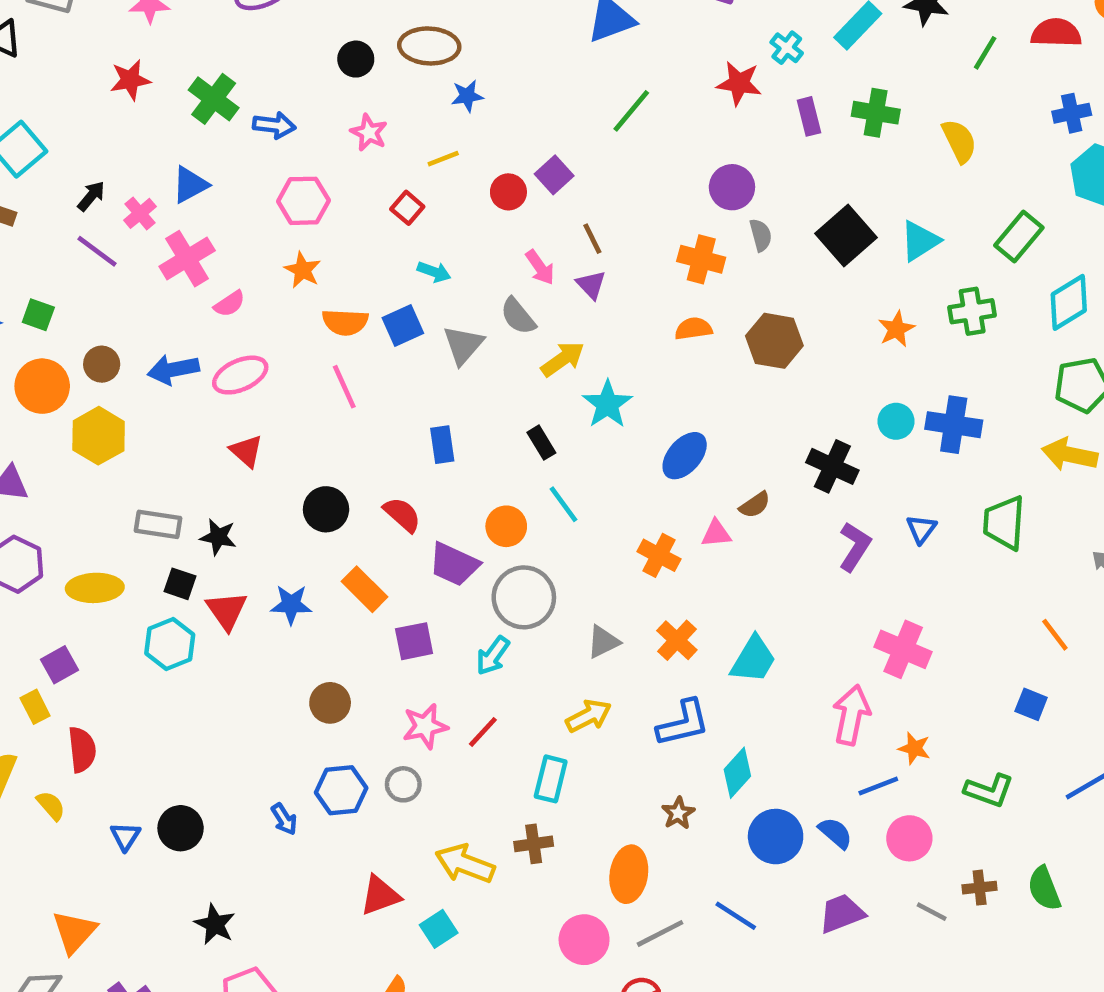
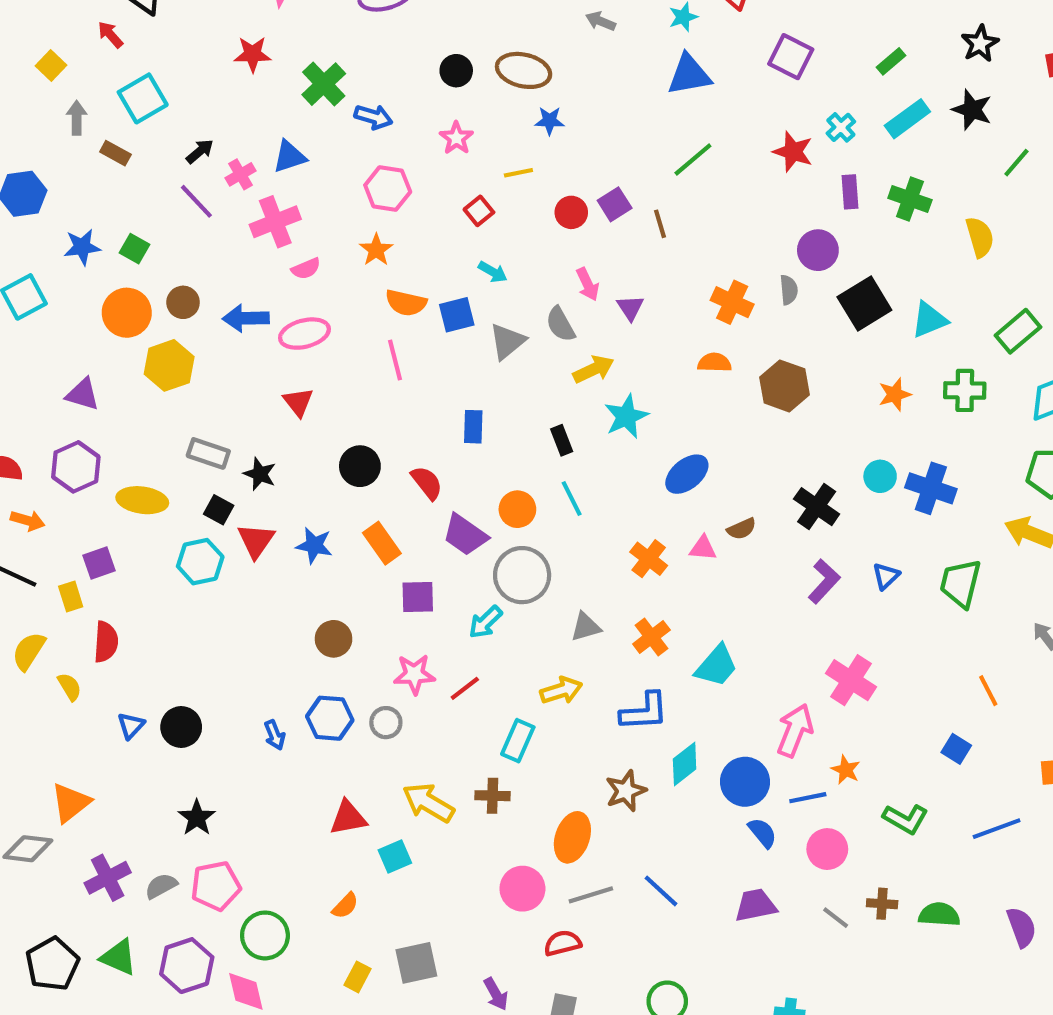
purple circle: (732, 187) -> (818, 250), moved
brown line: (592, 239) -> (660, 224), moved
brown star: (678, 813) -> (626, 791), size x1.4
blue circle: (776, 837) -> (745, 782), moved
green semicircle: (1044, 889) -> (939, 915), turned 105

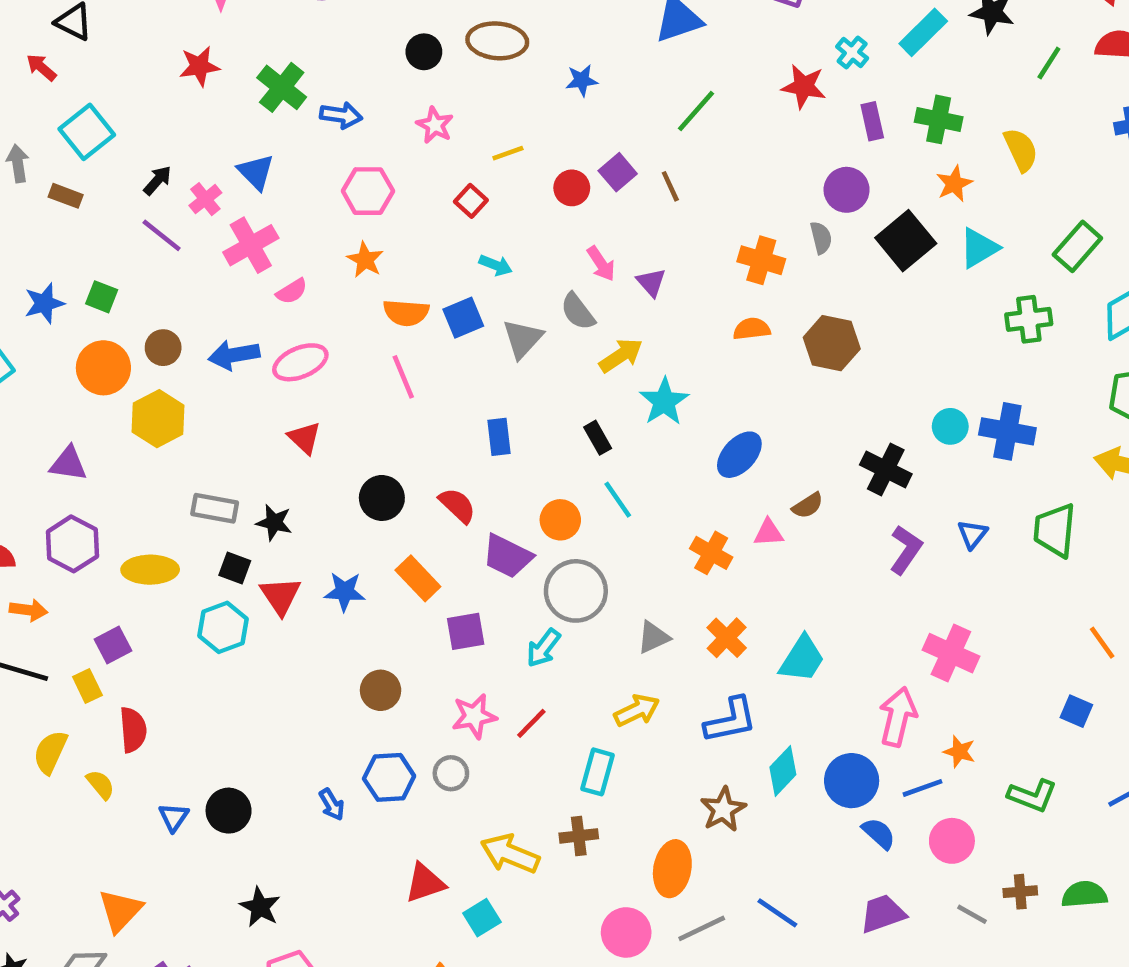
blue star: (550, 121) -> (582, 80), moved
blue triangle: (289, 157) -> (256, 172), turned -48
orange star: (895, 394) -> (954, 184), moved

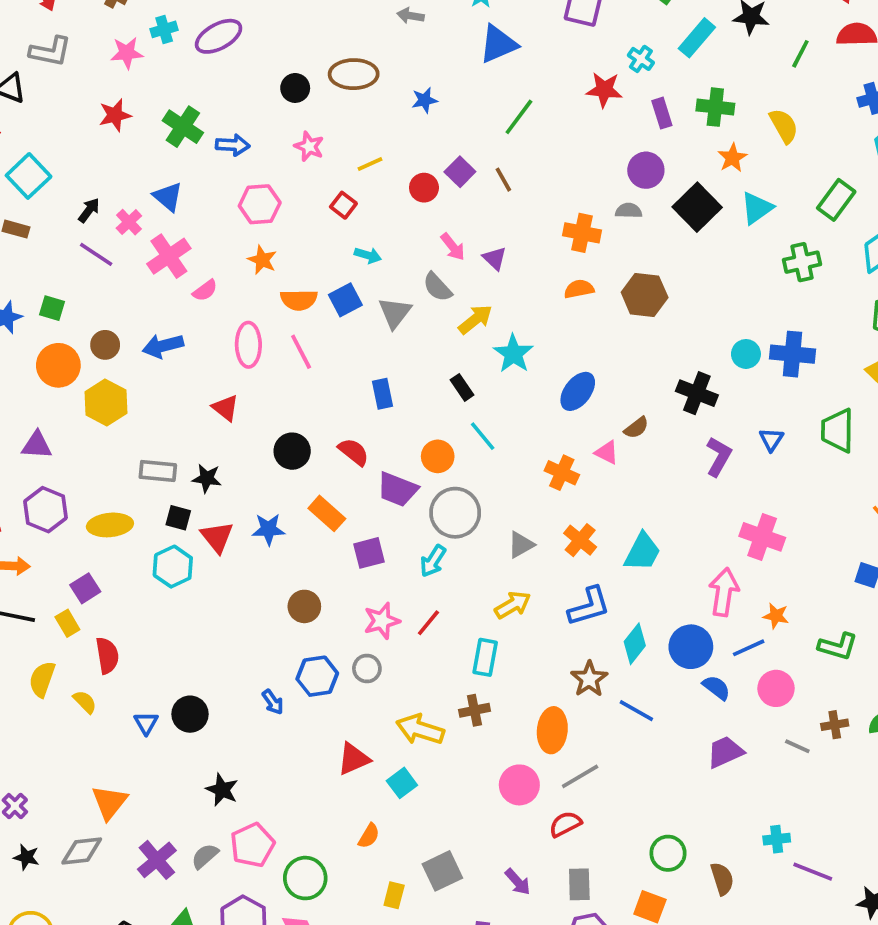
gray semicircle: (821, 238) -> (629, 211), turned -70
pink ellipse: (300, 362) -> (248, 345), moved, turned -63
pink triangle: (769, 533) -> (607, 452), turned 35
blue line: (777, 913) -> (636, 711), moved

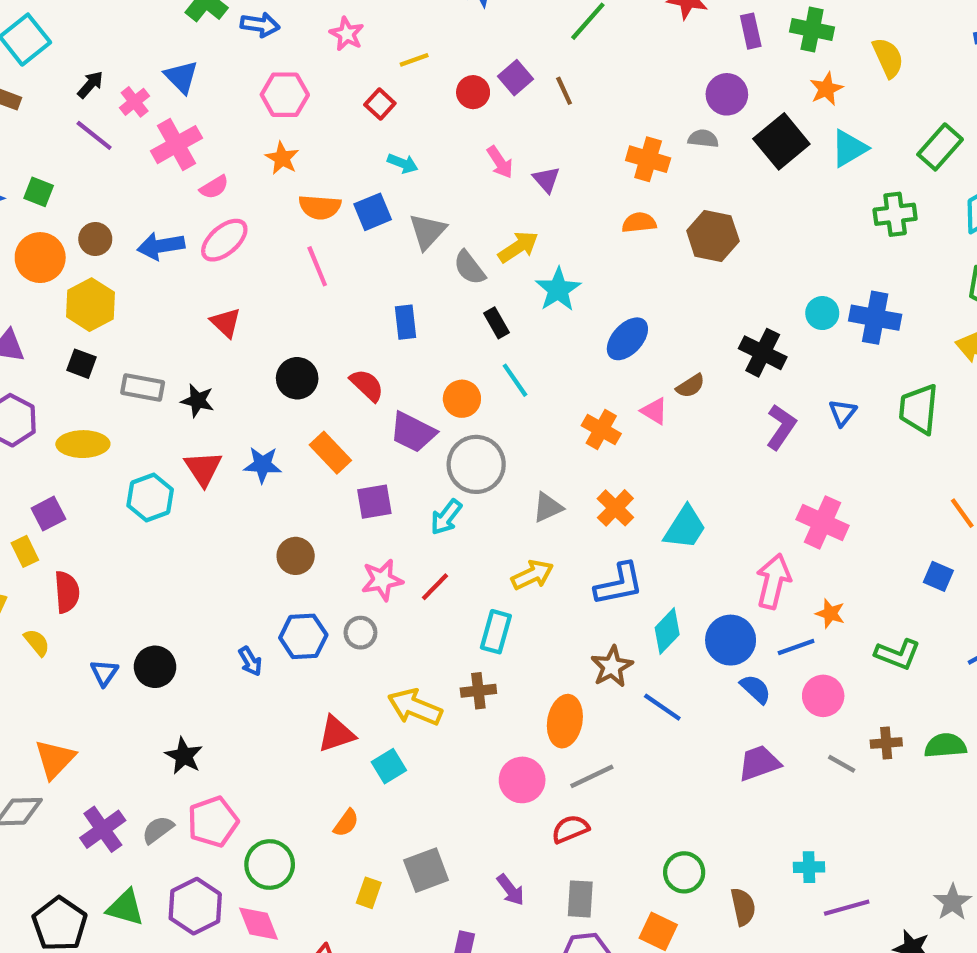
gray semicircle: (437, 287) -> (469, 268), moved
pink ellipse: (248, 345) -> (224, 240), moved, turned 45
black square: (178, 518) -> (82, 364), moved
purple line: (813, 872) -> (847, 908), turned -42

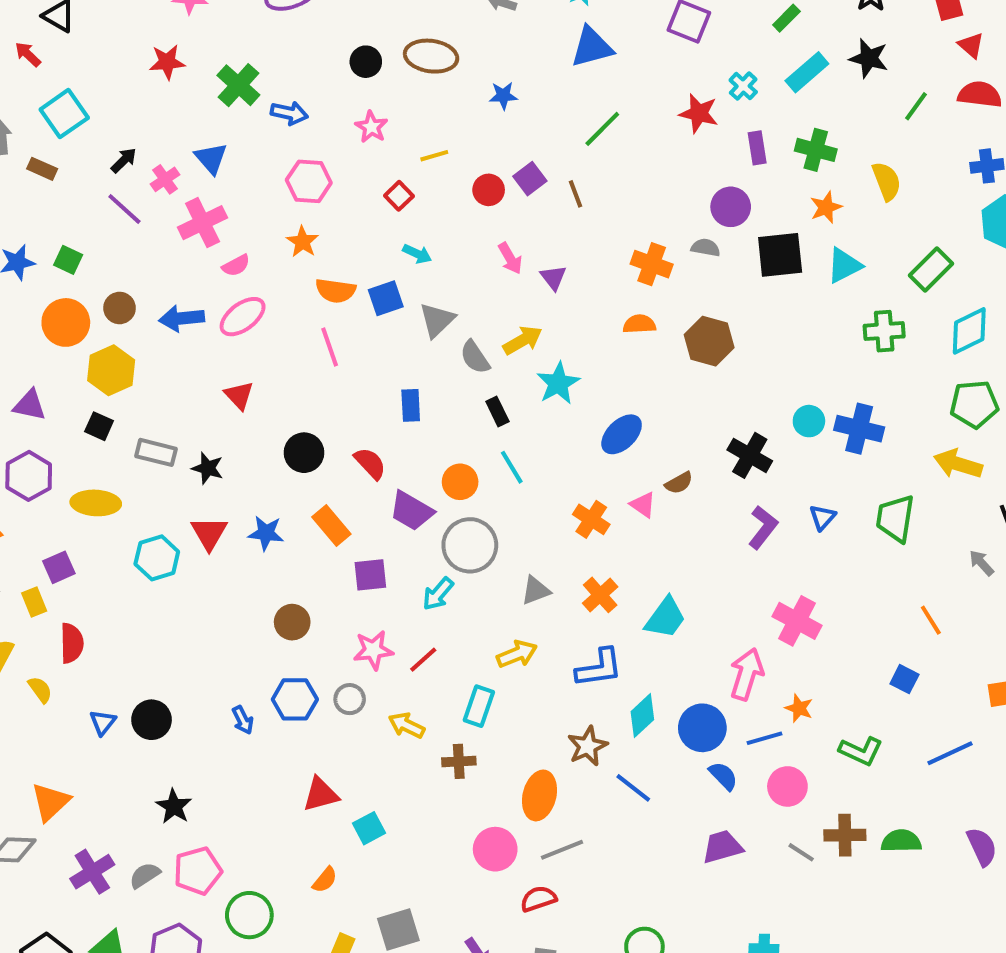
black square: (781, 141) -> (780, 255), turned 30
yellow arrow: (415, 707) -> (407, 725), moved, size x0.7
brown cross: (886, 743) -> (845, 835), size x1.4

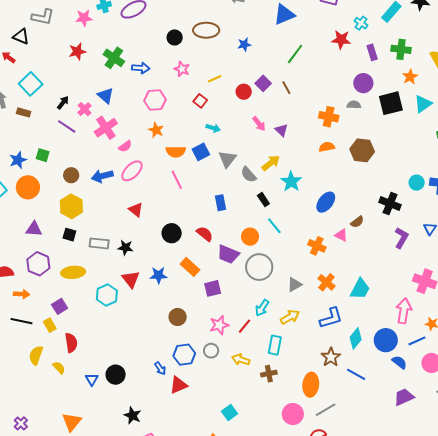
orange circle: (66, 322) -> (28, 187), moved
cyan arrow: (438, 594) -> (262, 308), moved
red triangle: (321, 794) -> (178, 385), moved

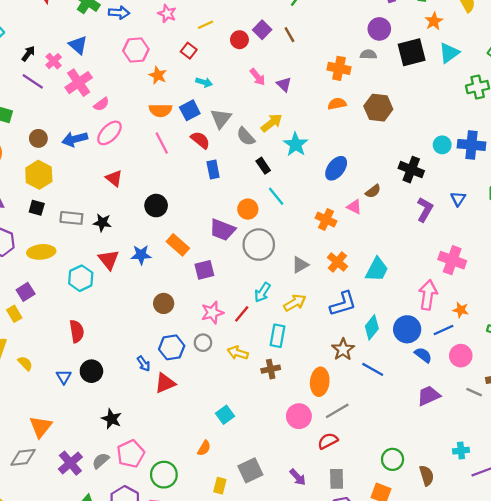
orange star: (156, 130) -> (158, 75), moved
red semicircle: (205, 234) -> (200, 140), moved
red semicircle: (71, 343) -> (77, 331), moved

